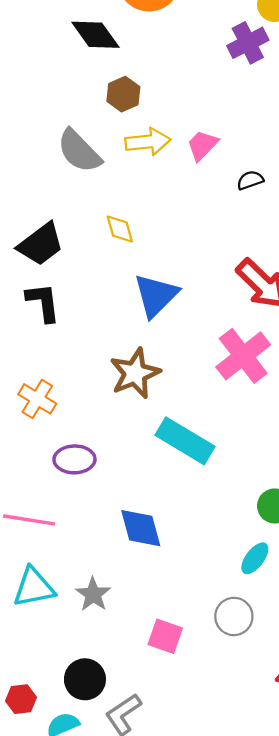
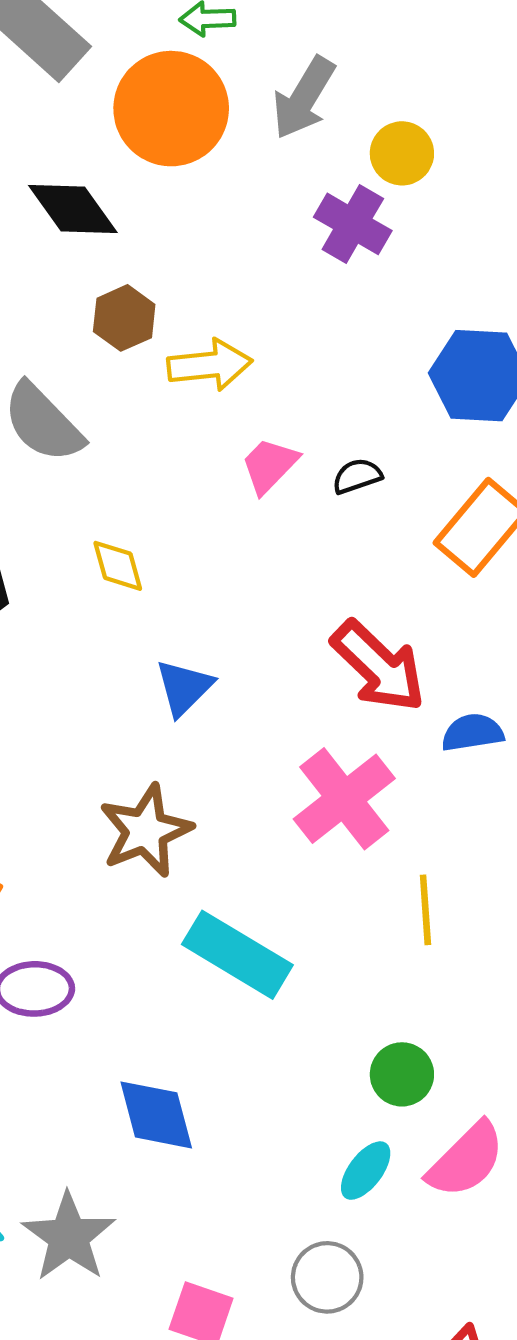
purple cross: (248, 43) -> (353, 224), turned -33
yellow arrow: (148, 142) -> (210, 365), moved
pink trapezoid: (202, 145) -> (269, 465), moved
blue triangle: (156, 295) -> (184, 688), size x0.7
gray star: (93, 594) -> (69, 1237), size x1.4

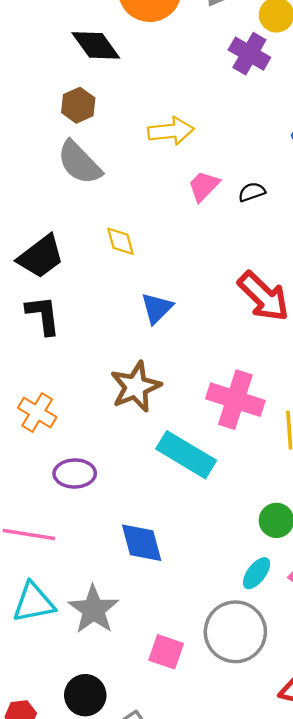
brown hexagon: (124, 318) -> (78, 105), moved
pink cross: (344, 799) -> (235, 400), moved, turned -34
gray circle: (327, 1277) -> (235, 632), size x1.6

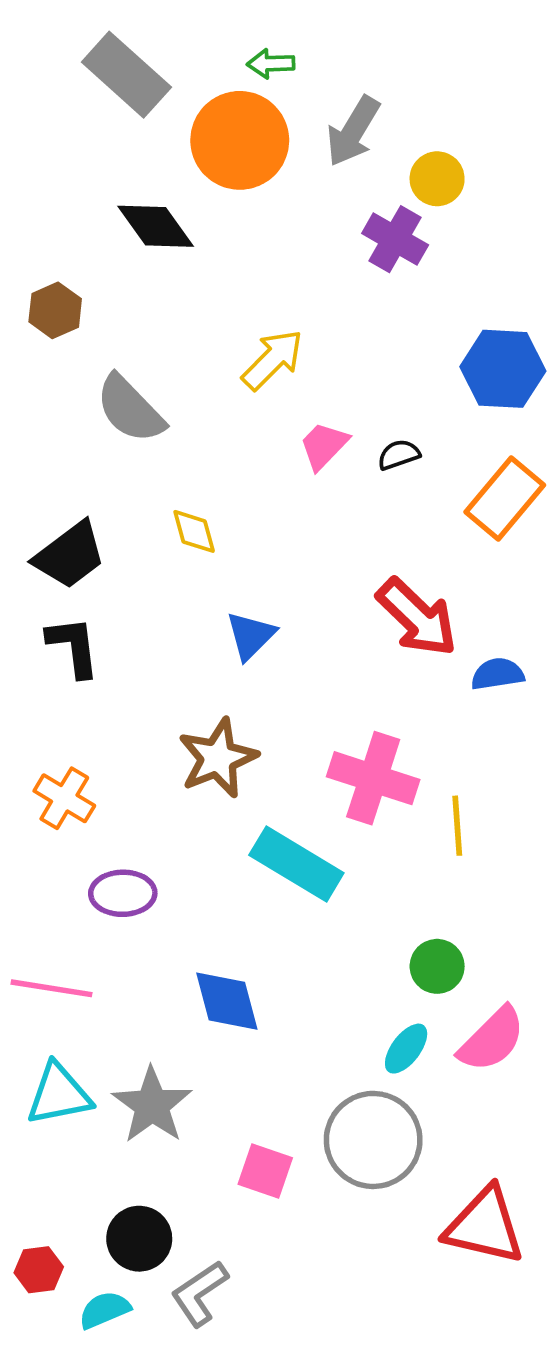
brown hexagon: (78, 105) -> (55, 310), moved
yellow arrow: (171, 131) -> (273, 360), turned -39

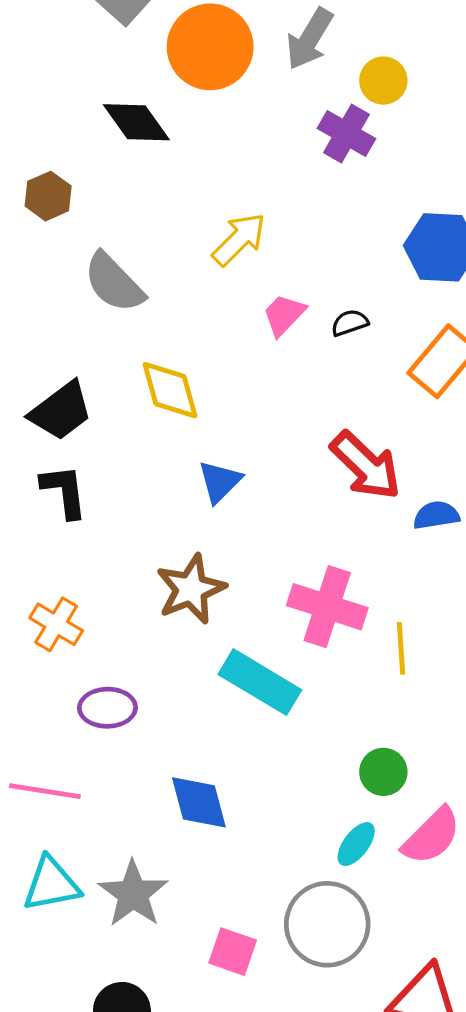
yellow diamond: (194, 531) -> (170, 390), size x1.5

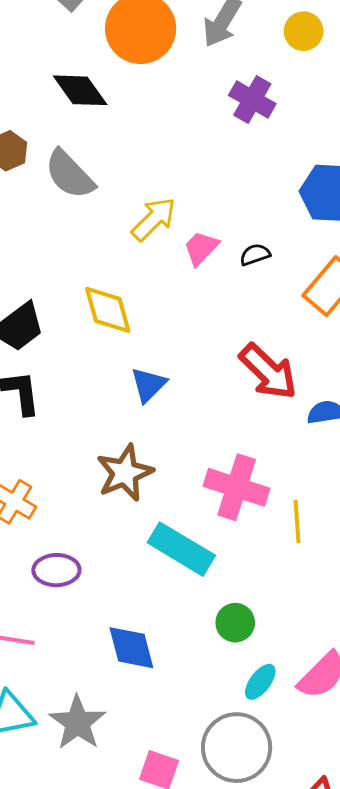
yellow circle: (383, 81) -> (304, 31), moved
yellow arrow: (239, 239) -> (154, 219), moved
gray semicircle: (114, 283) -> (70, 174), moved
green circle: (383, 772) -> (235, 623), moved

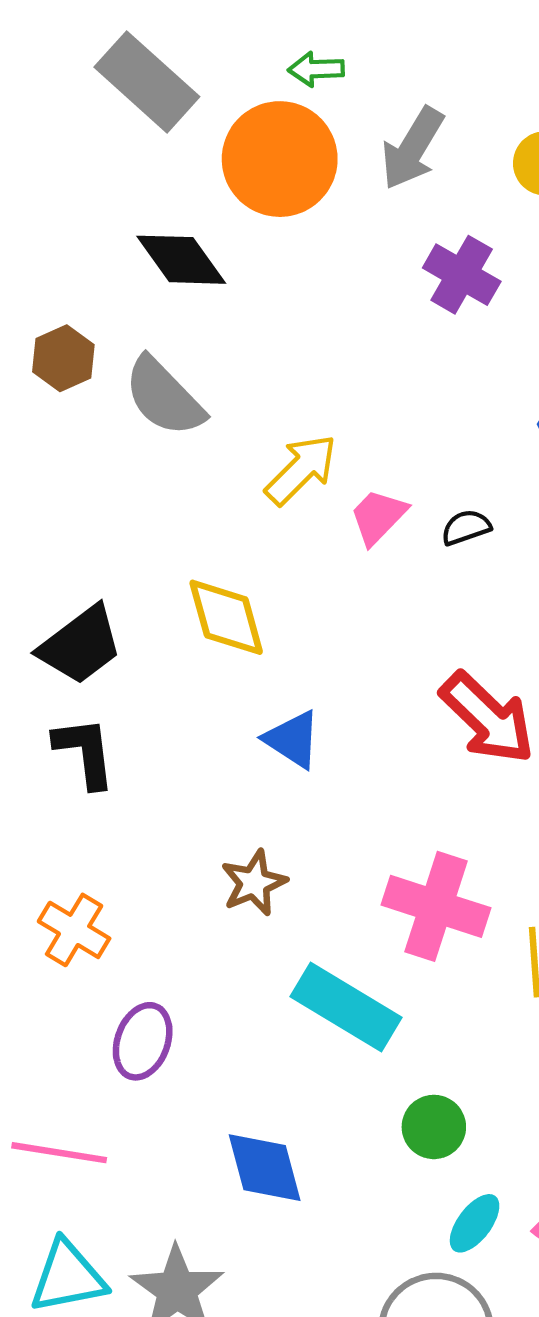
blue triangle: (148, 385) -> (293, 739), turned -42
brown star: (125, 473) -> (254, 883), size x0.7
purple ellipse: (56, 570) -> (143, 1041), turned -69

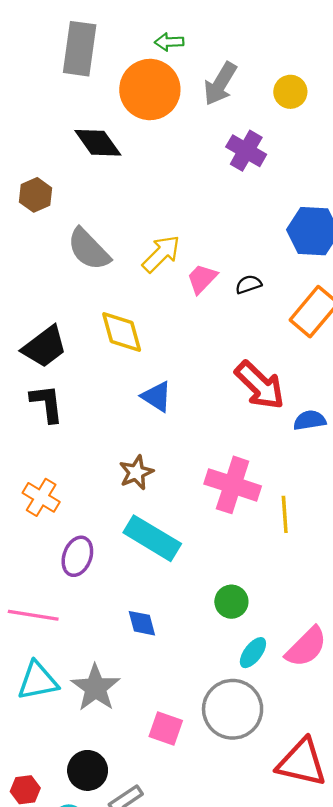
gray rectangle: (147, 82) -> (80, 49), turned 56
gray semicircle: (164, 397) -> (89, 249), moved
cyan rectangle: (346, 1007) -> (152, 538), moved
blue diamond: (265, 1168) -> (142, 623), size x0.7

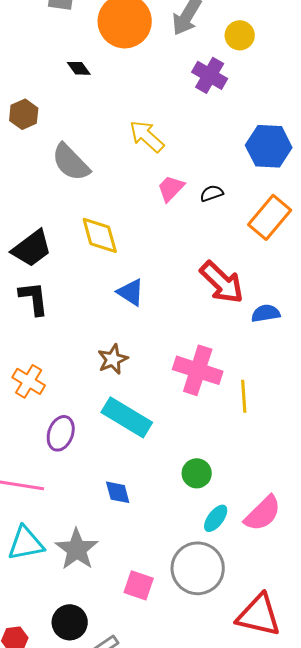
yellow circle: (290, 92) -> (240, 35), moved
black diamond: (98, 143) -> (79, 68), size x0.6
yellow arrow: (161, 254) -> (147, 136), moved, turned -93

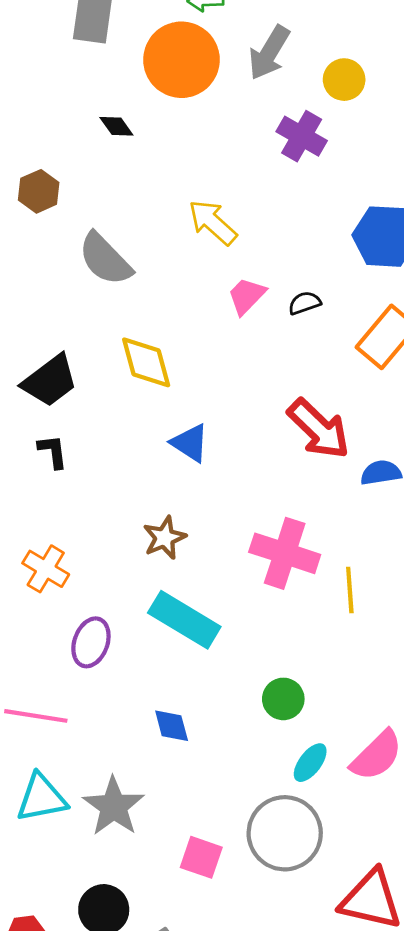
black L-shape: (34, 298) -> (53, 451), size x0.7

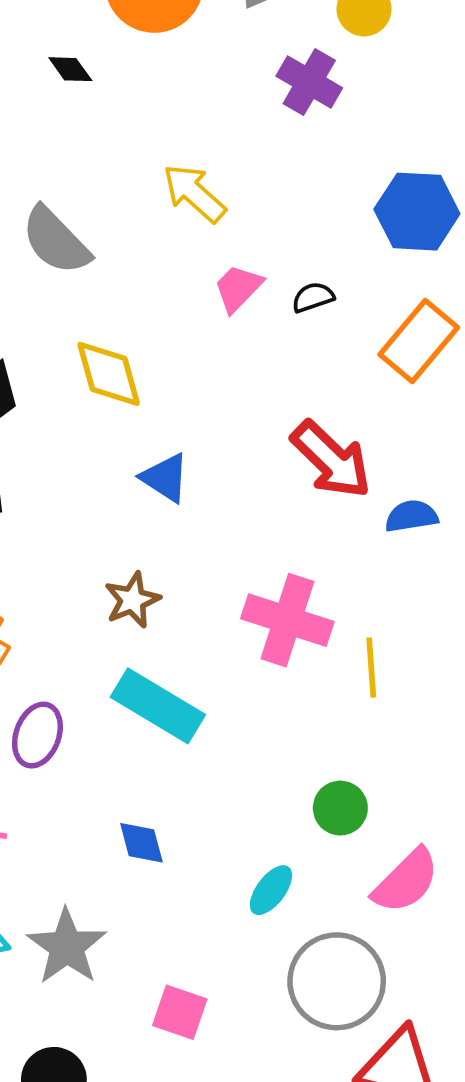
green circle: (283, 699) -> (340, 808), moved
cyan ellipse: (310, 763) -> (271, 890), moved
gray circle: (285, 833) -> (337, 981), moved

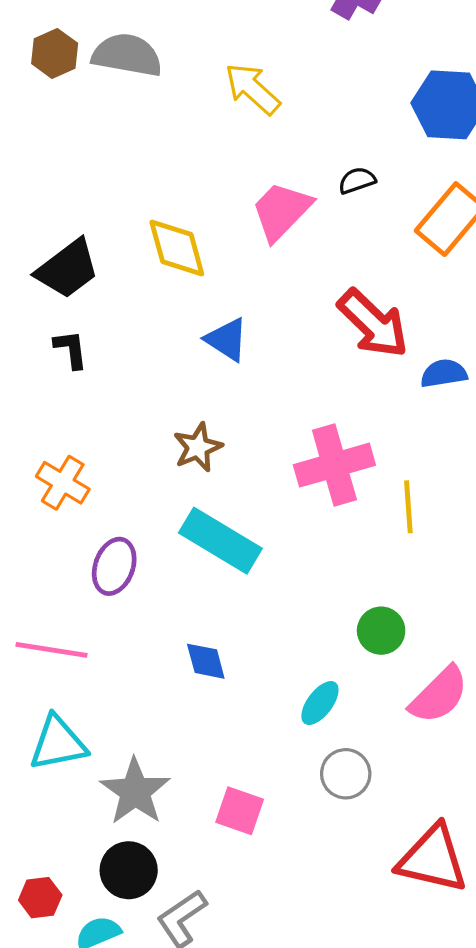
gray semicircle: (56, 241) -> (127, 55), moved, turned 144
pink trapezoid: (238, 288) -> (281, 211), moved, size x1.4
pink cross: (287, 620) -> (334, 465), turned -34
gray star: (67, 947) -> (135, 791), moved
gray circle: (337, 981) -> (346, 774), moved, size x0.6

